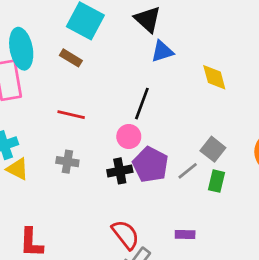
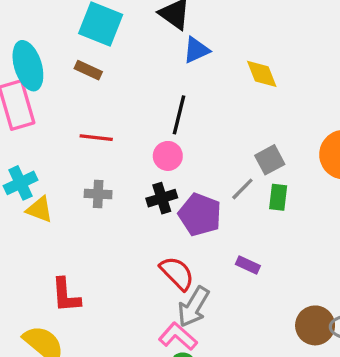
gray square: (213, 149) -> (270, 160), turned 30
purple pentagon: (150, 165) -> (200, 215), moved
purple rectangle: (185, 234) -> (248, 265), turned 30

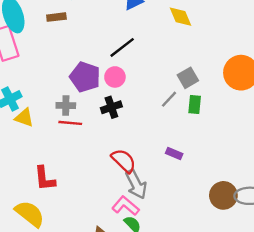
brown rectangle: (88, 70) -> (56, 17), turned -30
black line: (179, 115) -> (122, 47), turned 40
red line: (96, 138) -> (70, 123), moved
purple pentagon: (200, 215) -> (85, 77), moved
gray arrow: (193, 307) -> (136, 184), turned -56

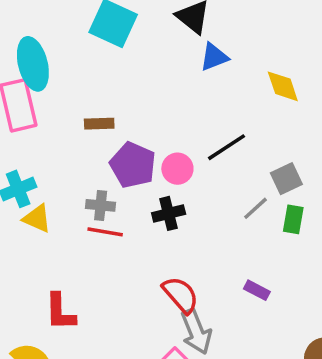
brown rectangle: (56, 17) -> (99, 124), moved
black line: (122, 47) -> (226, 147), moved

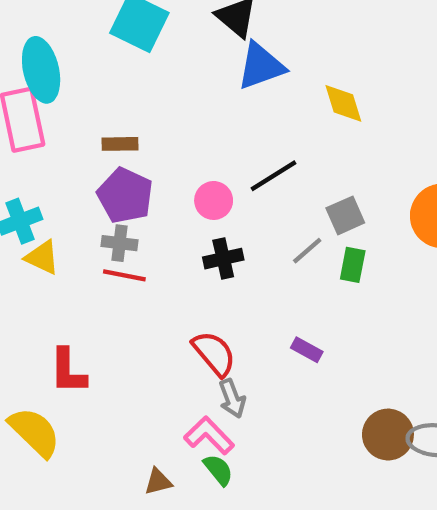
blue triangle: (214, 57) -> (261, 66), size x1.4
purple pentagon: (133, 165) -> (125, 196), moved
black cross: (169, 213) -> (223, 259), moved
gray arrow: (196, 332) -> (232, 398), size x0.7

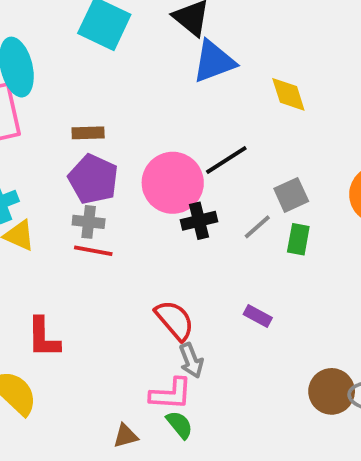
pink circle: (214, 200) -> (173, 183), size x1.8
black cross: (223, 259) -> (199, 221), moved
pink L-shape: (209, 435) -> (171, 394), turned 138

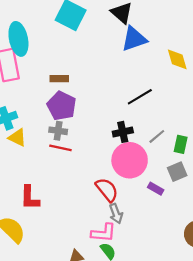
pink circle: (173, 183) -> (130, 160), moved
gray square: (291, 195) -> (177, 172), moved

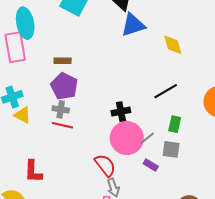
black line: (140, 97) -> (166, 91), moved
gray line: (157, 136) -> (147, 138), moved
gray square: (177, 172) -> (171, 149), turned 30

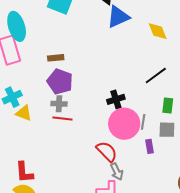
gray line: (147, 138) -> (143, 122), turned -35
purple rectangle: (151, 165) -> (149, 146), turned 56
red L-shape: (33, 171) -> (24, 172), moved

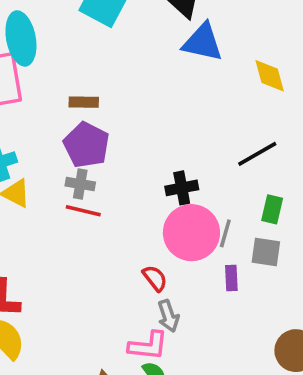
blue triangle: (118, 17) -> (203, 42), turned 30
red semicircle: (107, 151) -> (155, 278), size x0.7

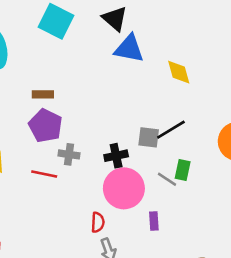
gray cross: (80, 184) -> (69, 154), moved
gray line: (225, 233) -> (167, 179), moved, turned -72
gray square: (266, 252) -> (149, 137), moved
red semicircle: (155, 278) -> (98, 222), turned 42

